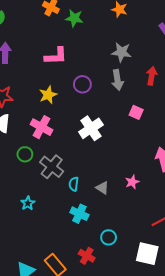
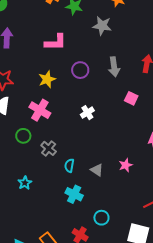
gray star: (121, 52) -> (102, 26), moved
white cross: (91, 128) -> (87, 113), size x0.6
gray cross: (52, 167) -> (49, 148), size x0.7

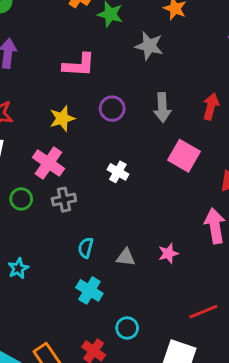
pink square: (131, 98) -> (184, 156), size x1.5
white cross: (87, 113) -> (118, 172), turned -32
gray cross: (49, 148) -> (64, 200), moved, turned 35
gray triangle: (97, 170) -> (126, 257), turned -32

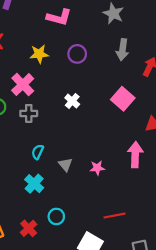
gray arrow: (162, 108) -> (123, 50), moved
gray triangle: (126, 257) -> (65, 165), turned 32

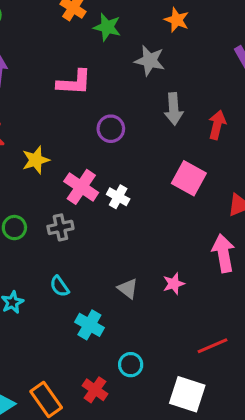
yellow star: (39, 54) -> (36, 160), moved
pink cross: (23, 84) -> (81, 187), moved
cyan semicircle: (38, 152) -> (59, 286), moved, turned -48

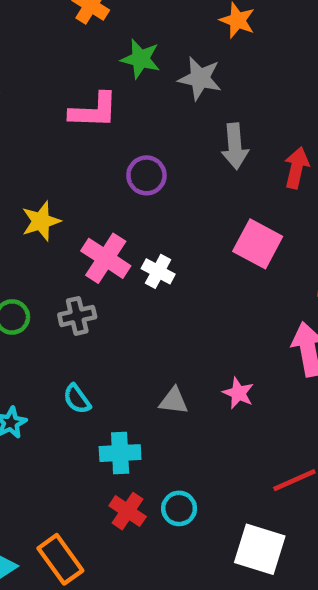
green star: (107, 27) -> (141, 59), moved
pink star: (174, 284) -> (238, 393), turned -30
gray triangle: (128, 289) -> (174, 401), turned -30
cyan cross: (89, 325) -> (120, 453), turned -32
red cross: (95, 390) -> (128, 511), moved

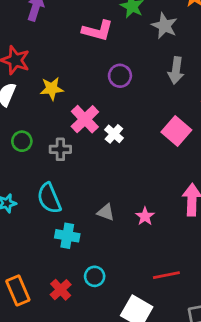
cyan semicircle: (77, 399) -> (49, 198), size x1.6
red cross: (128, 511) -> (61, 290), moved

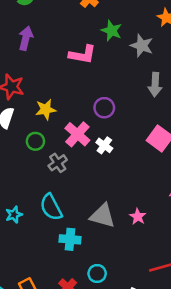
purple circle: (120, 76) -> (104, 108), moved
green circle: (22, 141) -> (35, 141), moved
gray cross: (60, 149) -> (58, 163), turned -30
gray triangle: (106, 212) -> (103, 216), size x1.6

